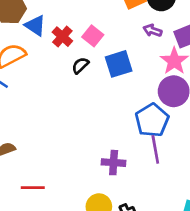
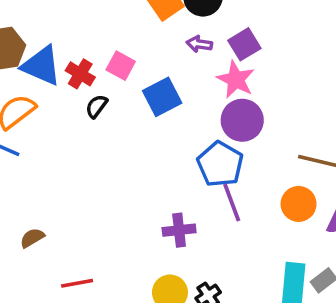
blue triangle: (35, 26) -> (41, 66), size x1.4
black semicircle: (80, 65) -> (96, 106), moved

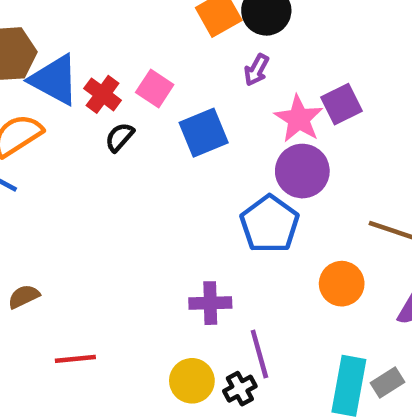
purple arrow: (199, 44) -> (256, 70), turned -75
purple square: (244, 44) -> (342, 104), moved
purple line: (232, 203) -> (259, 354), moved
orange circle: (299, 204) -> (342, 284), moved

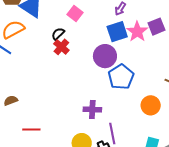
red cross: (103, 94) -> (61, 47), moved
blue square: (204, 133) -> (117, 32), moved
purple circle: (302, 171) -> (105, 56), moved

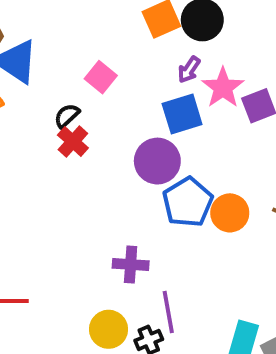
pink star: (137, 32) -> (223, 88), moved
orange circle: (151, 105) -> (230, 213), moved

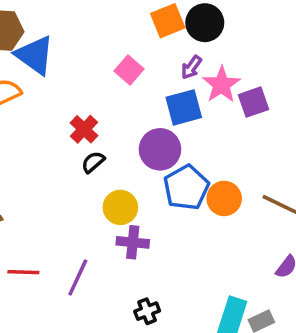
pink square: (101, 77) -> (129, 70), moved
black semicircle: (67, 116) -> (93, 162), moved
purple line: (168, 312) -> (78, 278), moved, turned 33
yellow circle: (109, 329) -> (120, 207), moved

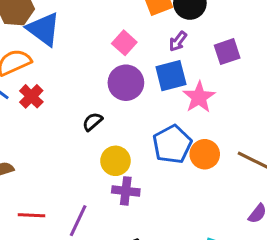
pink star: (222, 85) -> (199, 97), moved
purple square: (253, 102) -> (227, 52), moved
red cross: (84, 129) -> (31, 96), moved
purple circle: (160, 149) -> (126, 83), moved

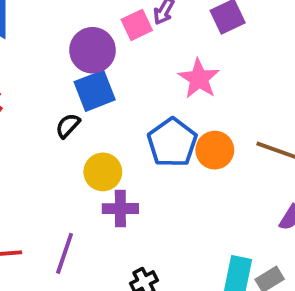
pink square: (124, 43) -> (137, 25), moved, turned 30
blue square: (171, 76) -> (95, 91), moved
purple circle: (126, 83) -> (93, 50), moved

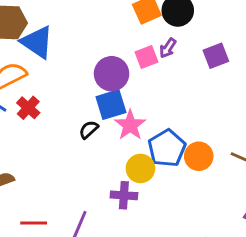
pink star: (199, 79) -> (130, 125), moved
yellow circle: (103, 172) -> (140, 168), moved

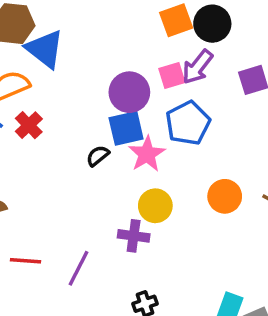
purple arrow: (168, 48) -> (197, 67), size x1.5
blue pentagon: (167, 148) -> (188, 123), moved

